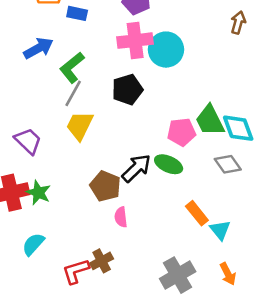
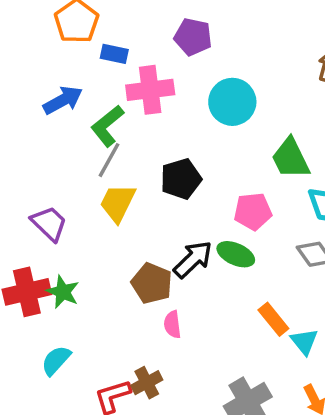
pink cross: (135, 41) -> (150, 90), moved
black pentagon: (127, 89) -> (181, 179), moved
green trapezoid: (210, 120) -> (291, 158), moved

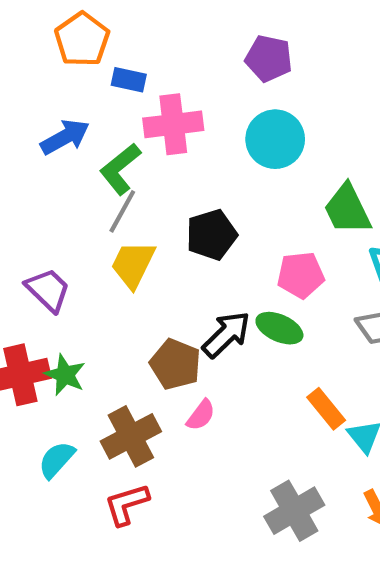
purple pentagon: (193, 37) -> (269, 59), moved
pink semicircle: (172, 324) -> (201, 415), turned -136
brown cross: (147, 383) -> (131, 436), moved, size x1.5

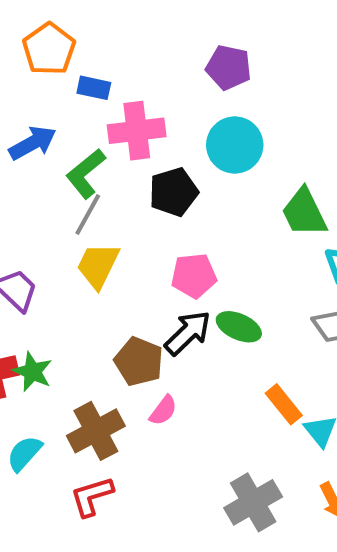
black pentagon: (211, 235) -> (173, 192), moved
pink pentagon: (301, 275) -> (194, 276), moved

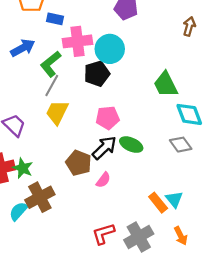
cyan circle: (235, 145) -> (110, 49), moved
orange rectangle: (284, 404) -> (158, 203), moved
pink semicircle: (163, 410) -> (103, 180), moved
brown cross: (96, 431) -> (40, 197), moved
red L-shape: (92, 496) -> (103, 234), moved

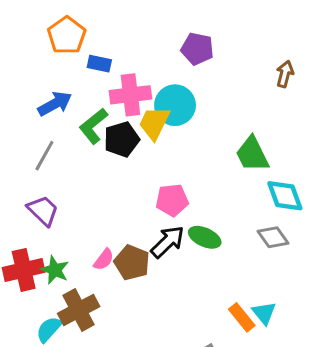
black pentagon: (97, 74) -> (122, 139), moved
gray line: (52, 85) -> (44, 156), moved
yellow trapezoid: (57, 112) -> (154, 123), moved
pink semicircle: (103, 180) -> (104, 260), moved

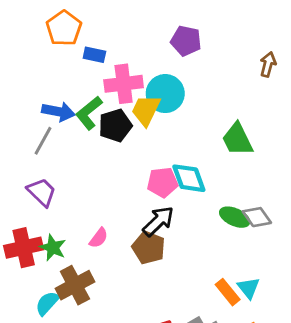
blue arrow: (55, 104) -> (58, 112), moved, turned 40
cyan diamond: (285, 196) -> (189, 178), moved
green ellipse: (205, 237) -> (235, 217), moved
brown pentagon: (132, 263) -> (149, 248), moved

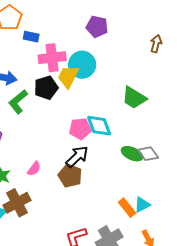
green L-shape: (89, 113) -> (18, 102), moved
green trapezoid: (237, 139) -> (134, 98), turned -32
cyan triangle: (249, 288) -> (142, 205), turned 42

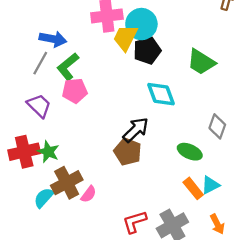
black pentagon: (46, 88) -> (147, 50), moved
pink pentagon: (80, 129) -> (75, 91), moved
green ellipse: (132, 154) -> (190, 152), moved
gray diamond: (148, 154) -> (217, 126), turned 55
pink semicircle: (34, 169) -> (89, 194), moved

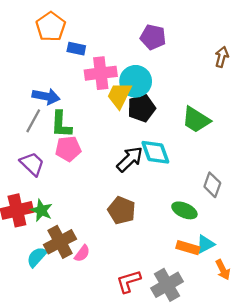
green L-shape: (68, 67) -> (61, 124), turned -48
black arrow: (136, 130) -> (130, 159), moved
orange rectangle: (193, 188) -> (188, 248), turned -35
orange arrow: (217, 224) -> (223, 270), moved

